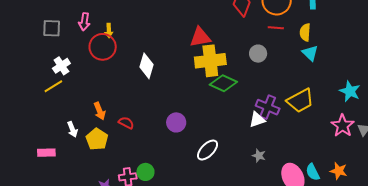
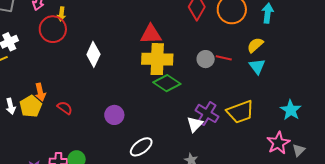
red line: (276, 28) -> (224, 58), moved
yellow semicircle: (305, 32) -> (255, 45), turned 36
white triangle: (257, 120) -> (195, 124), turned -36
yellow pentagon: (97, 139) -> (31, 106), moved

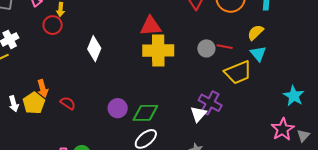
red circle: (53, 29) -> (53, 25), size x0.7
green diamond: (167, 83) -> (145, 113), moved, turned -32
yellow trapezoid: (240, 112) -> (238, 72), moved

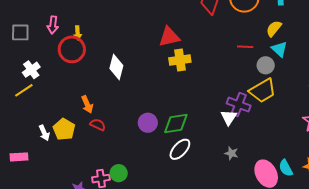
red circle: (53, 25) -> (72, 49), size x1.4
gray circle: (206, 48) -> (266, 65), moved
yellow cross: (158, 51) -> (180, 60), size x0.7
yellow trapezoid: (238, 72) -> (263, 91), moved
orange arrow: (43, 89) -> (87, 104), moved

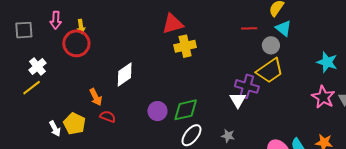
white diamond: (116, 67) -> (125, 75), moved, turned 45
gray star: (231, 153) -> (228, 136), moved

